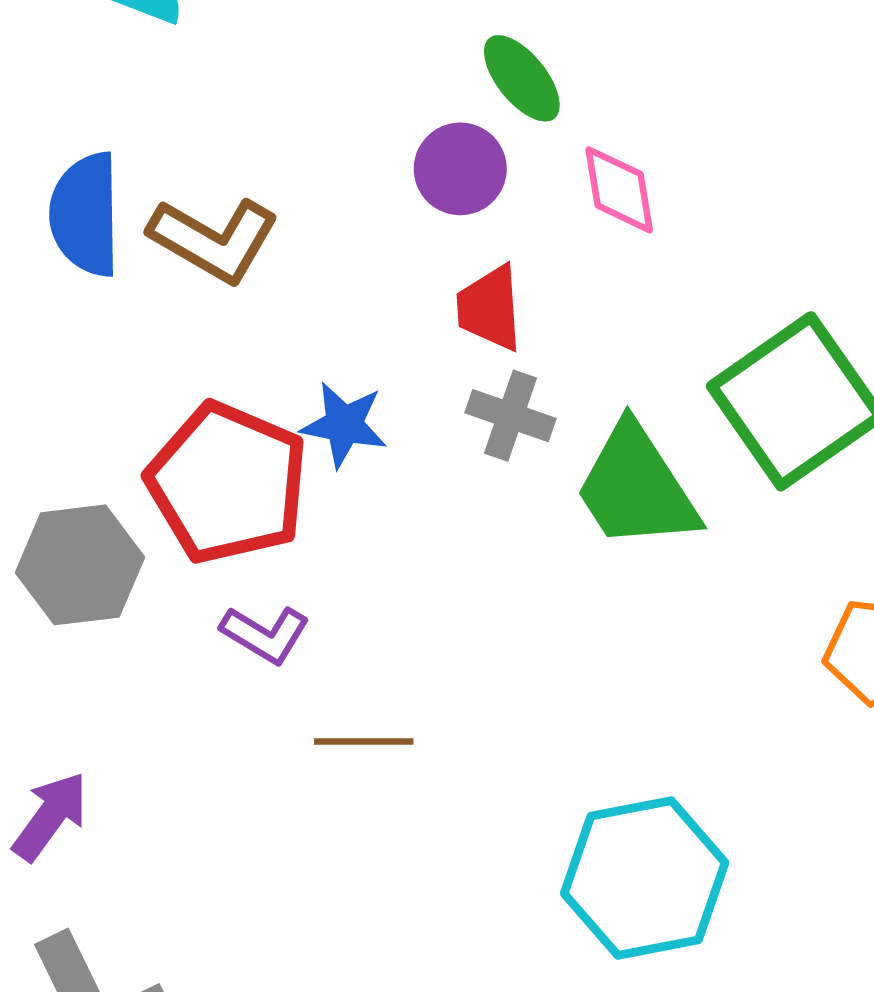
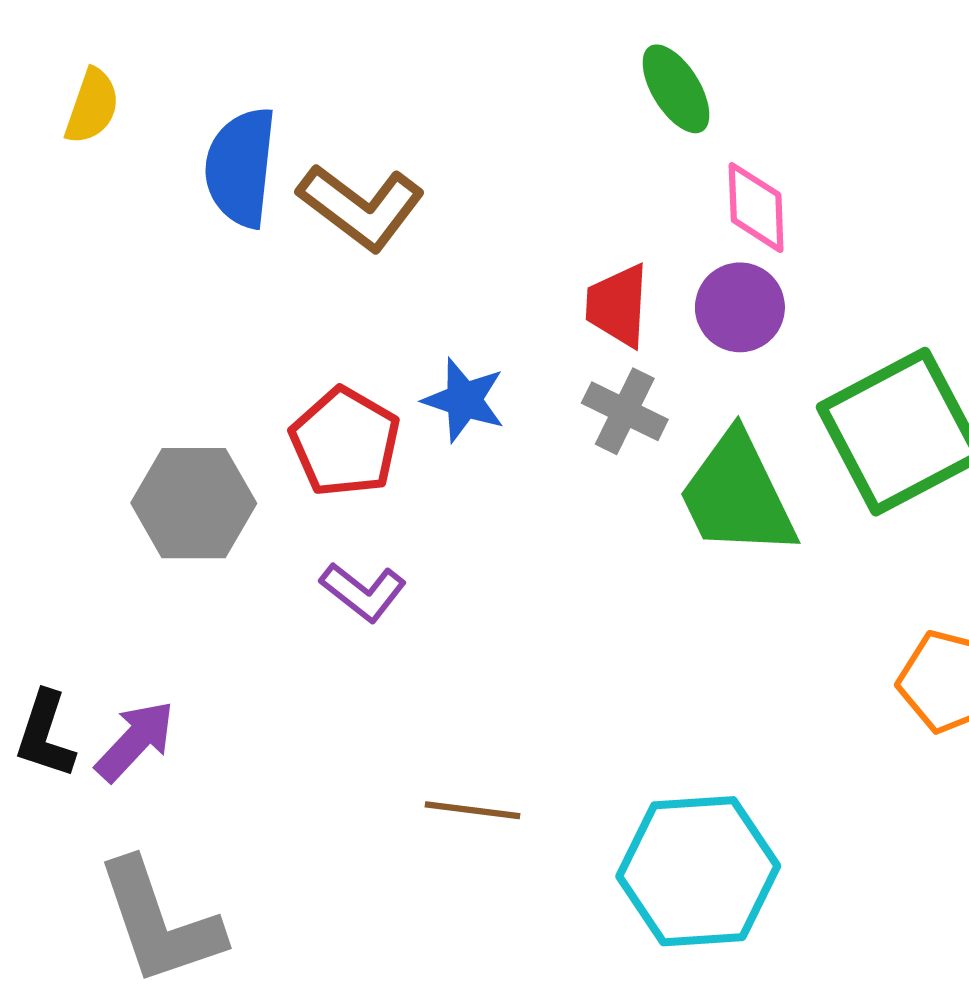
purple circle: (460, 169) -> (740, 307), moved
red pentagon: (228, 483) -> (345, 442), size x0.7
brown line: (364, 741) -> (473, 810), moved

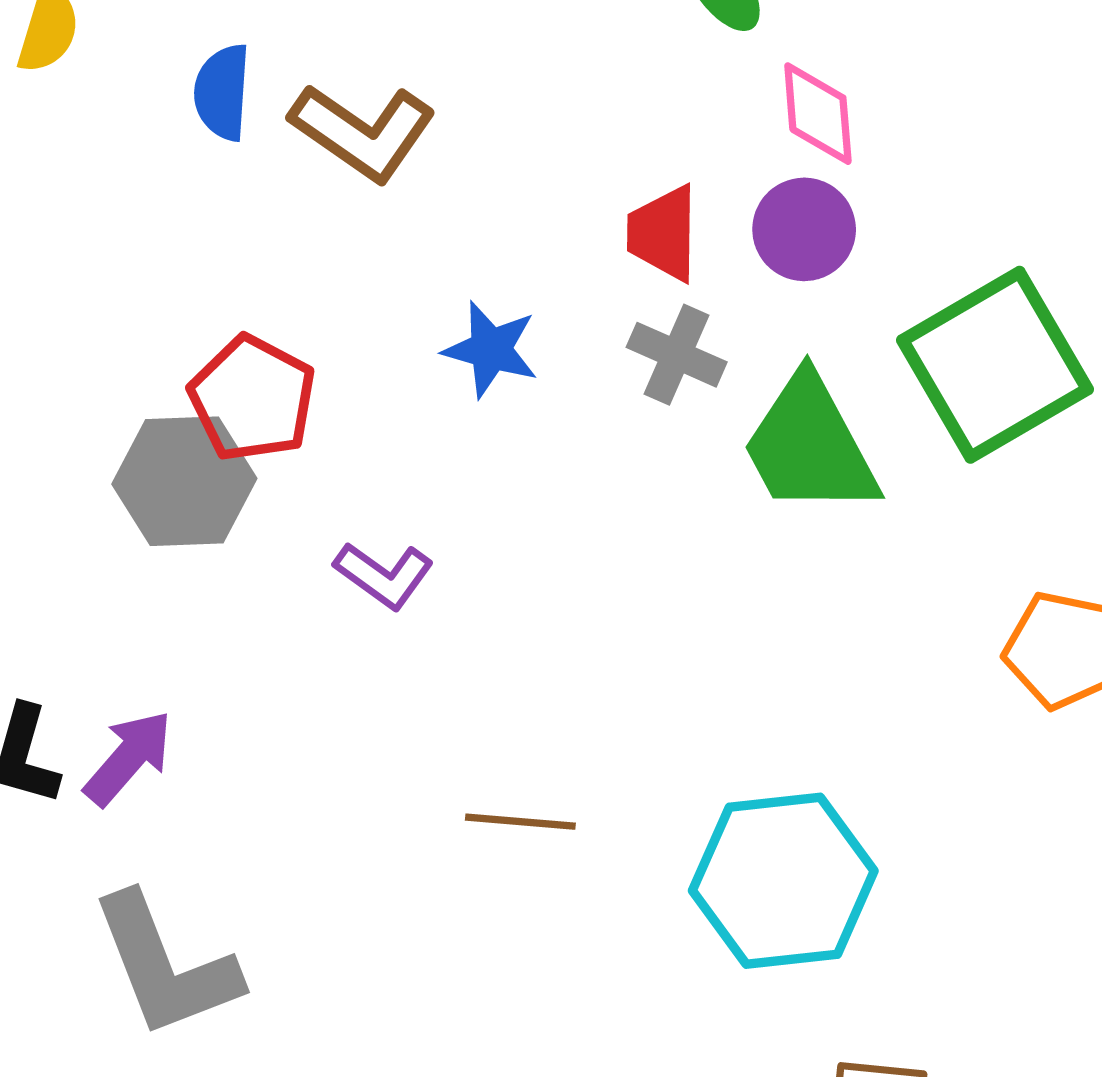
blue semicircle: (241, 167) -> (222, 92), size x0.7
red pentagon: (345, 442) -> (252, 399), moved

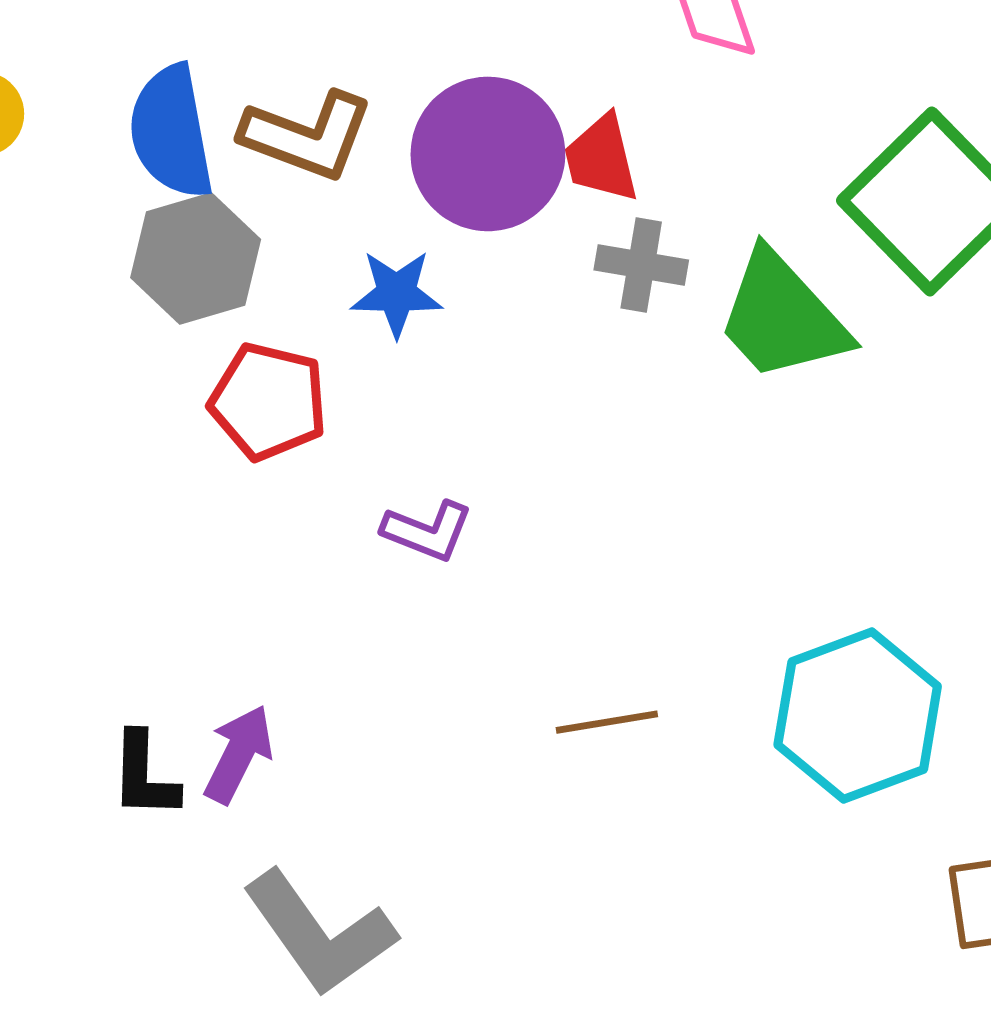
blue semicircle: (222, 92) -> (171, 132), size x1.5
purple circle: (804, 229) -> (488, 154), moved, size x1.6
blue star: (491, 349) -> (397, 293), moved
gray hexagon: (184, 481) -> (196, 259), moved

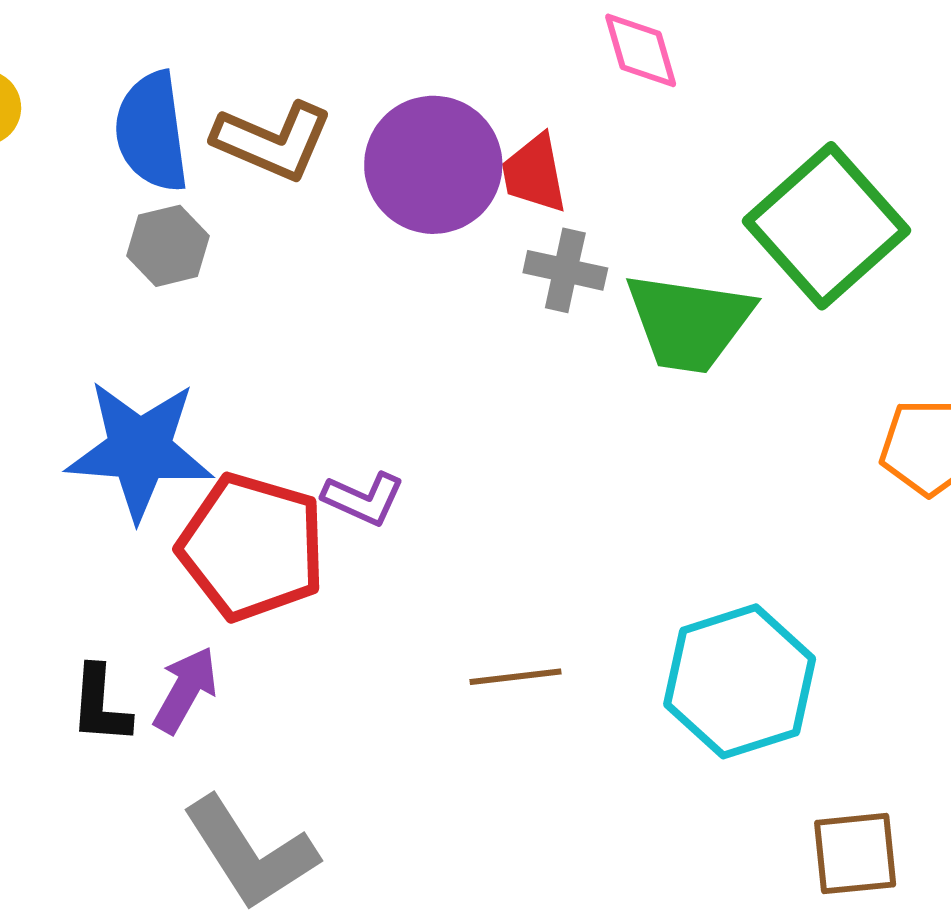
gray hexagon: (196, 259) -> (168, 246), size x0.7
blue star: (397, 293) -> (140, 450), moved, size x1.8
green trapezoid: (782, 317) -> (689, 322), turned -42
red pentagon: (268, 401) -> (252, 547), moved, size x1.4

